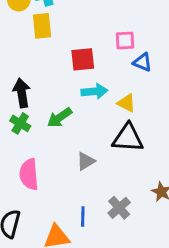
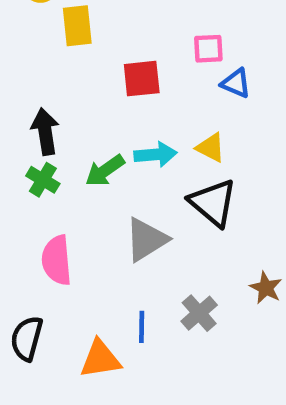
cyan arrow: (94, 91) -> (155, 154), moved
black triangle: (128, 138) -> (213, 203), turned 36
gray triangle: (86, 161) -> (146, 240), size x1.5

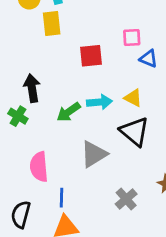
green cross: (43, 180) -> (18, 116), moved
blue line: (142, 327) -> (62, 198), moved

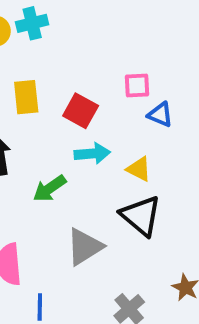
yellow rectangle: (52, 23) -> (26, 97), moved
red square: (91, 56) -> (81, 111), turned 35
cyan arrow: (99, 102) -> (92, 153), moved

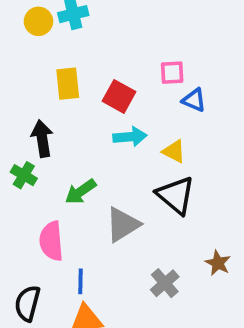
green arrow: (50, 188) -> (81, 192), moved

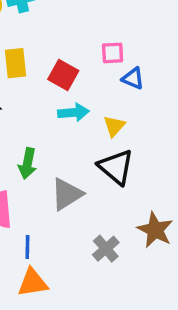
yellow triangle: (174, 151) -> (114, 126), turned 45
green arrow: (81, 192) -> (27, 164), turned -44
brown star: (218, 263) -> (155, 230), size x1.5

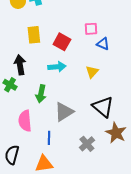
cyan arrow: (73, 112) -> (57, 67), moved
black triangle: (116, 167) -> (103, 107), moved
blue line: (27, 247) -> (49, 138), moved

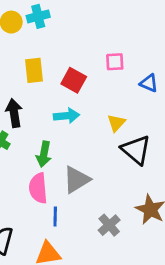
blue triangle: (103, 44) -> (149, 83), moved
black triangle: (103, 107) -> (136, 150), moved
pink semicircle: (25, 121) -> (38, 188), moved

